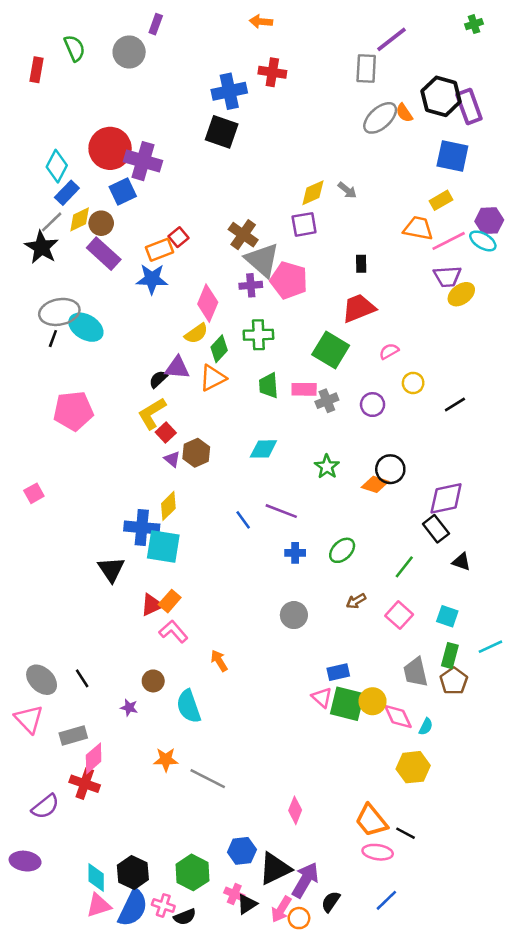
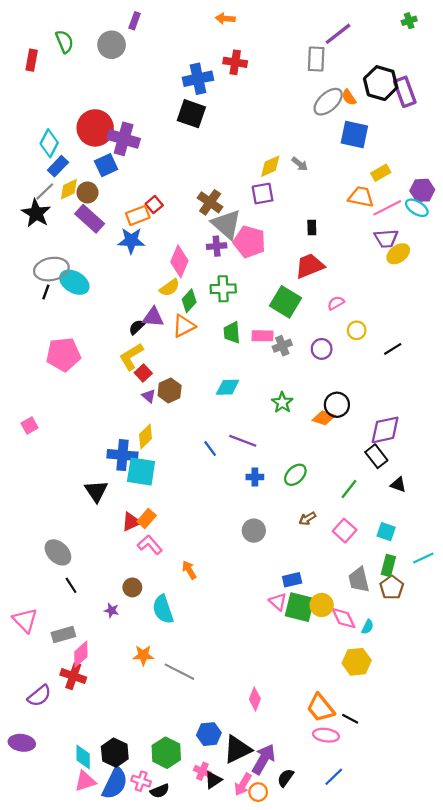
blue square: (452, 156) -> (354, 134), moved
gray ellipse: (42, 680) -> (58, 552), moved

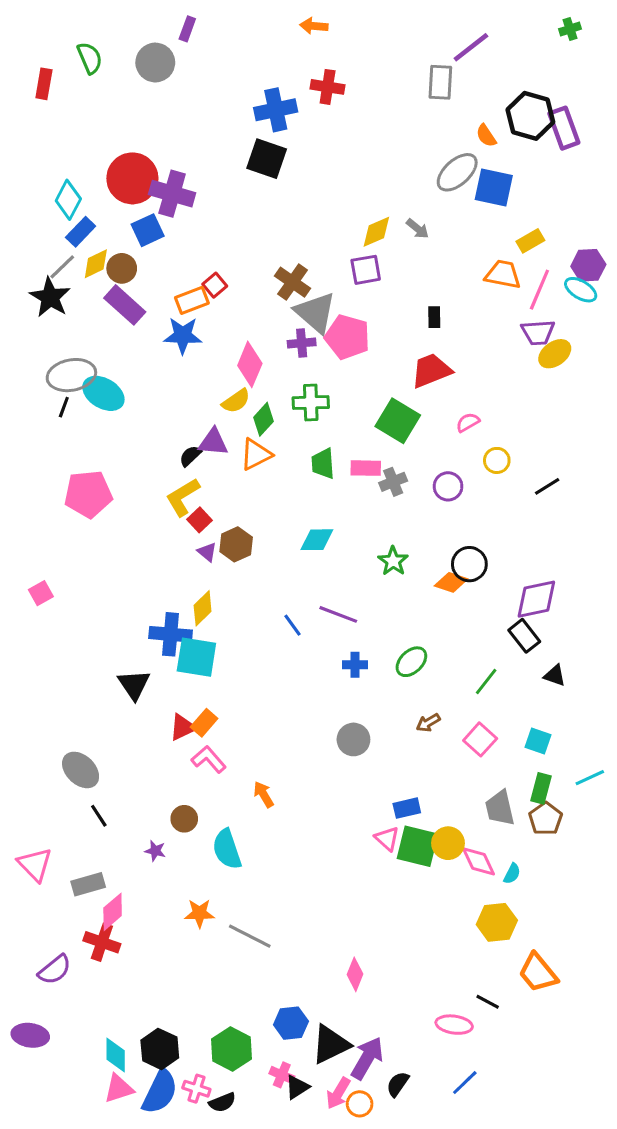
gray ellipse: (328, 102) -> (457, 172), moved
pink line: (387, 208) -> (539, 290), turned -40
orange trapezoid: (321, 708) -> (538, 973), moved

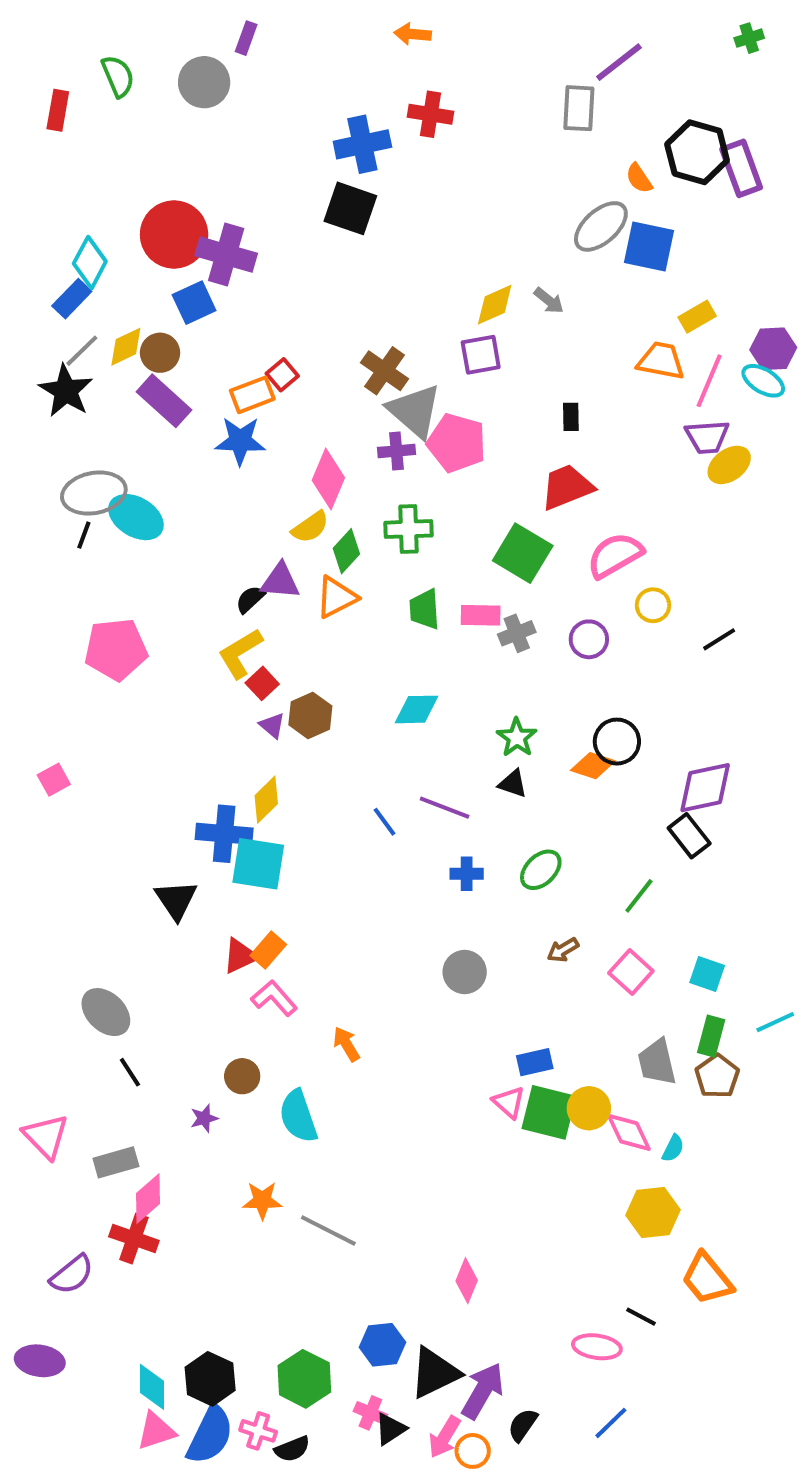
blue rectangle: (81, 232) -> (72, 299), moved
pink semicircle: (468, 422) -> (615, 555), size x1.8
black triangle: (555, 675) -> (513, 784), moved
purple star: (155, 851) -> (204, 1118), turned -30

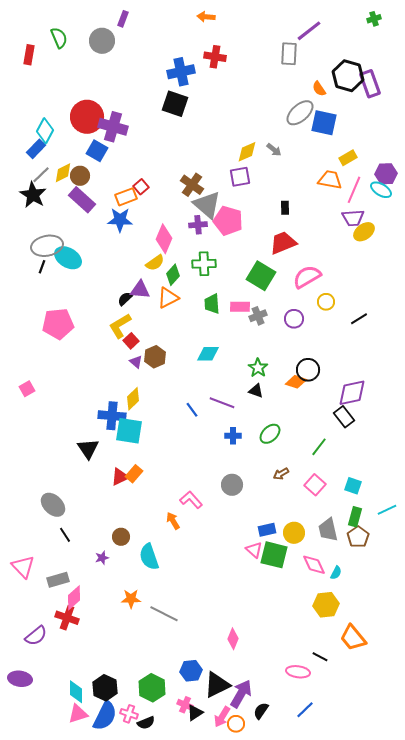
blue square: (194, 303) -> (97, 151), turned -35
pink L-shape: (274, 998) -> (191, 500), moved
yellow circle: (589, 1108) -> (294, 533), moved

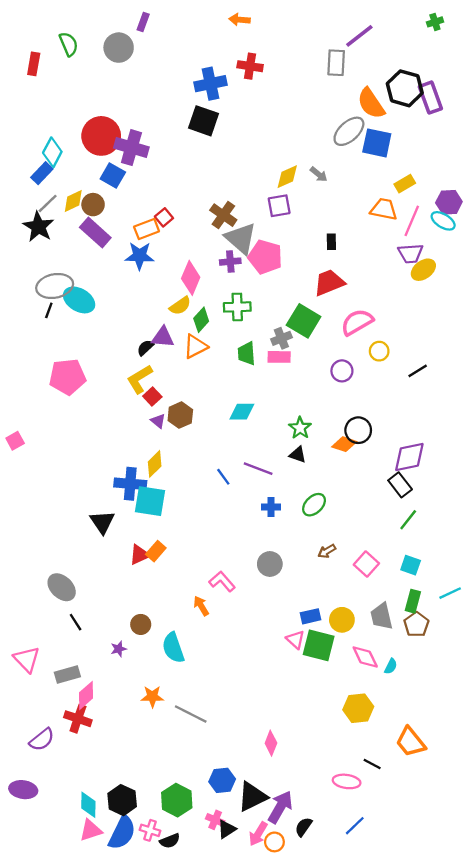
orange semicircle: (319, 89) -> (371, 103), size x1.8
gray cross: (258, 316) -> (281, 338), moved
pink square: (27, 389) -> (15, 441), moved
green line: (319, 447) -> (408, 520), moved
yellow hexagon: (326, 605) -> (358, 708), moved

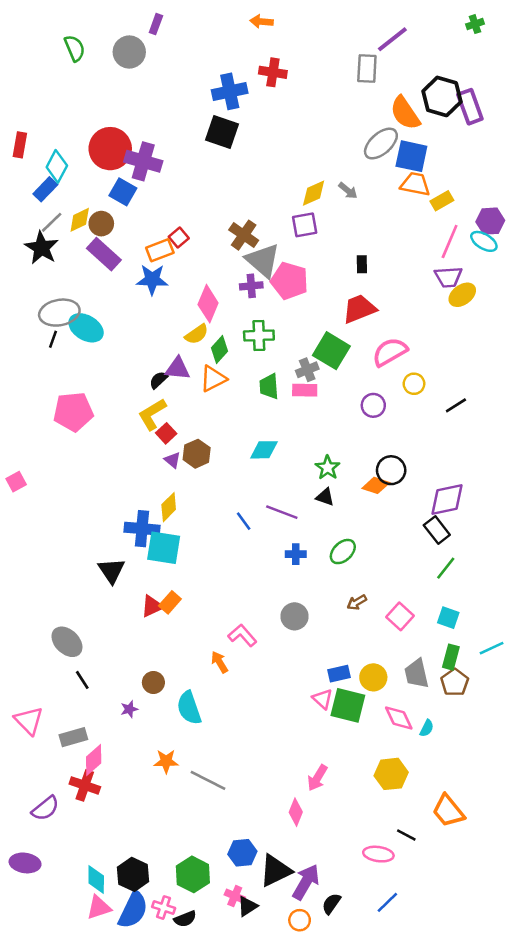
red rectangle: (34, 64) -> (20, 145), moved
orange trapezoid: (384, 209) -> (415, 184), moved
pink arrow: (258, 834) -> (317, 778), moved

